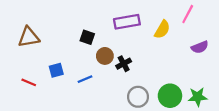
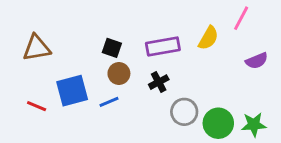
purple rectangle: (127, 22) -> (163, 47), moved
brown circle: (105, 56) -> (119, 74), moved
blue square: (56, 70) -> (72, 91), size x1.6
gray circle: (138, 97) -> (184, 112), moved

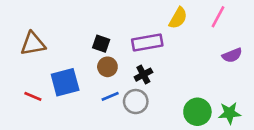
yellow semicircle: (208, 38) -> (178, 18), moved
blue line: (109, 102) -> (110, 96), moved
gray circle: (184, 112) -> (136, 102), moved

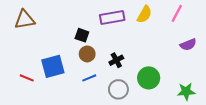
purple rectangle: (147, 42) -> (112, 18), moved
brown triangle: (33, 44) -> (25, 20), moved
gray circle: (136, 102) -> (118, 89), moved
green circle: (197, 112) -> (149, 78), moved

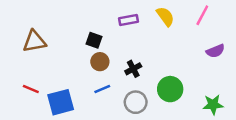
yellow semicircle: (144, 14) -> (165, 16), turned -66
purple rectangle: (112, 18) -> (128, 20), size x0.7
brown triangle: (25, 20) -> (34, 41), moved
blue square: (53, 66) -> (61, 102), moved

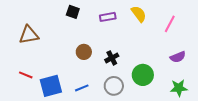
pink line: (202, 15) -> (170, 24), moved
black square: (94, 40) -> (73, 12), moved
purple semicircle: (215, 51) -> (178, 57), moved
blue line: (102, 89) -> (82, 88), moved

